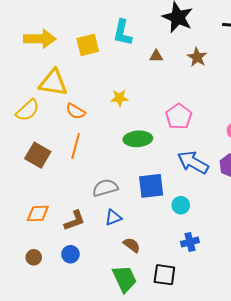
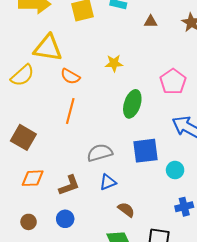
green ellipse: (138, 139) -> (132, 104), turned -68
brown square: (38, 155) -> (23, 137), moved

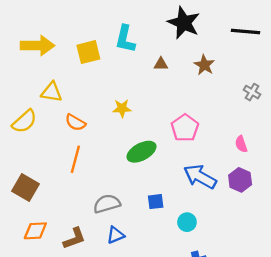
yellow triangle: (48, 48) -> (52, 92), size x0.7
green ellipse: (132, 104) -> (141, 152), turned 44
blue square: (146, 151) -> (156, 202), size x0.6

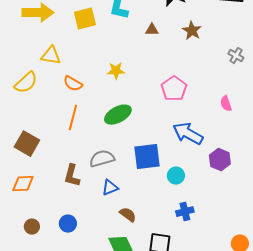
green ellipse: (141, 152) -> (118, 115), moved
purple hexagon: (240, 180) -> (220, 160), moved
blue square: (156, 202) -> (147, 157), size x1.8
orange diamond: (35, 231) -> (23, 184), moved
brown L-shape: (74, 238) -> (72, 176), moved, turned 125

